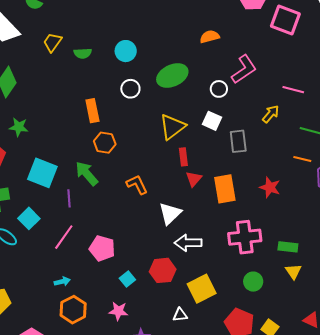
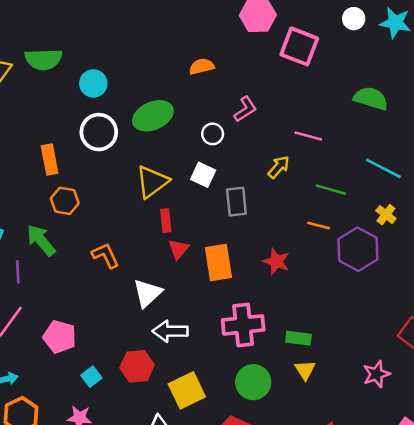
green semicircle: (83, 53) -> (44, 59), moved, size x1.6
pink L-shape: (244, 69) -> (245, 109), size x0.7
white circle: (130, 89) -> (99, 132), size x1.5
green circle: (253, 282) -> (253, 382), size x1.4

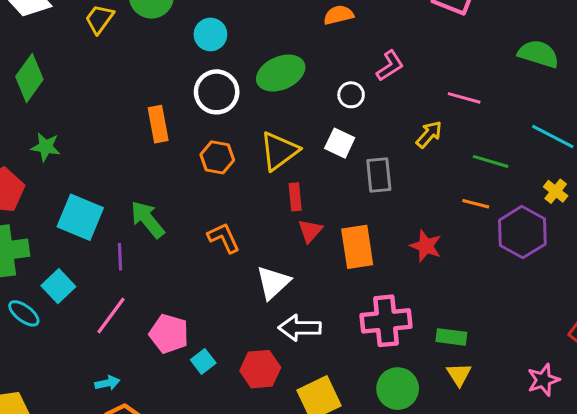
orange hexagon: (65, 201) -> (217, 157), moved
cyan square: (91, 377) -> (203, 361), moved

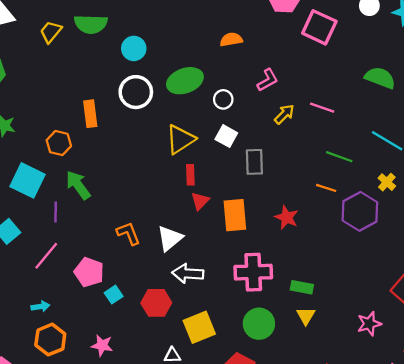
white circle: (351, 95) -> (223, 99), moved
yellow arrow: (429, 134) -> (284, 114), moved
orange hexagon: (217, 157) -> (59, 143), moved
orange L-shape: (224, 238) -> (128, 233), moved

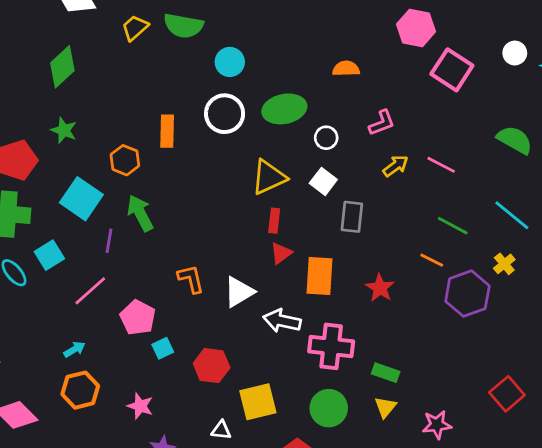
white arrow: (188, 274) -> (282, 321), moved
cyan arrow: (40, 306) -> (74, 349), turned -30
pink star: (369, 324) -> (437, 425), moved

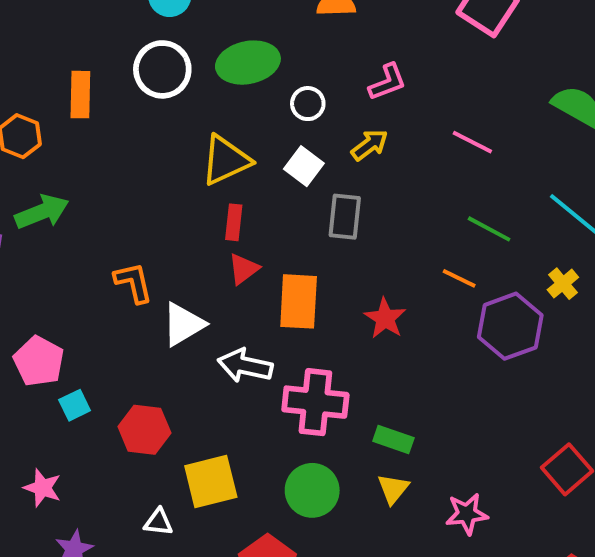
yellow arrow: (396, 166) -> (370, 145), moved
green arrow: (140, 213) -> (42, 212), turned 96
orange L-shape: (191, 279) -> (133, 283), moved

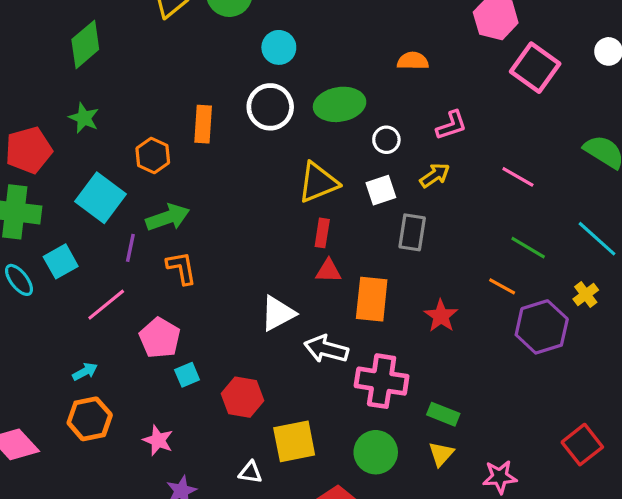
white square: (304, 166) -> (381, 190), turned 32
red triangle: (244, 269) -> (328, 271), turned 36
orange L-shape: (133, 283) -> (181, 268), moved

